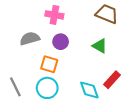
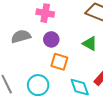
orange square: (49, 64) -> (59, 62), moved

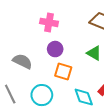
gray semicircle: (21, 36) -> (22, 61), moved, turned 42

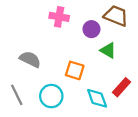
purple circle: (55, 49) -> (91, 29), moved

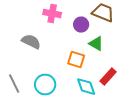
gray semicircle: (30, 59) -> (31, 42), moved
orange square: (75, 70) -> (76, 60), moved

